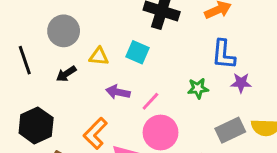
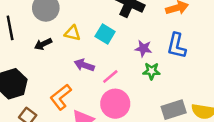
purple star: (241, 83) -> (143, 48), moved

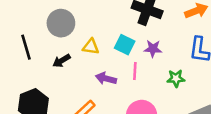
purple star: (143, 48) -> (153, 49), moved
pink line: (110, 76) -> (135, 71), moved, turned -42

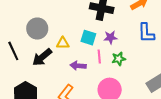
black arrow: (62, 61) -> (42, 57), size x1.5
green star: (176, 78) -> (119, 59), moved

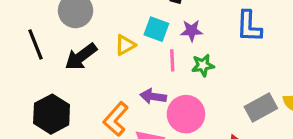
yellow triangle: (63, 43) -> (125, 45), moved, turned -32
purple arrow: (78, 66) -> (153, 96), moved

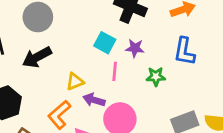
yellow triangle: (125, 45) -> (75, 81), moved
green star: (203, 65) -> (156, 77), moved

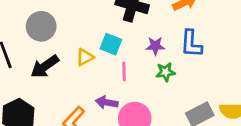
purple star: (135, 48) -> (155, 46), moved
yellow triangle: (75, 81) -> (85, 57), moved

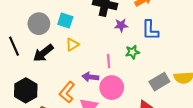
cyan square: (111, 44) -> (65, 21), moved
purple star: (155, 46) -> (121, 25), moved
pink line: (124, 72) -> (109, 61), moved

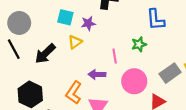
gray circle: (39, 24) -> (19, 23), moved
purple star: (121, 25) -> (88, 23), moved
pink circle: (112, 88) -> (134, 81), moved

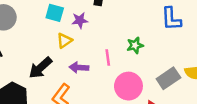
blue L-shape: (156, 20) -> (171, 19), moved
black arrow: (45, 54) -> (40, 68), moved
purple arrow: (97, 74) -> (79, 67), moved

